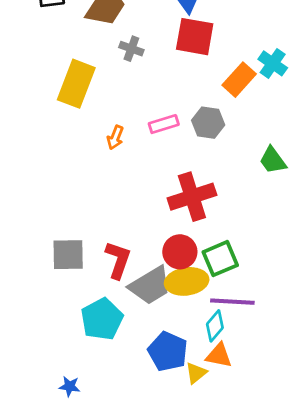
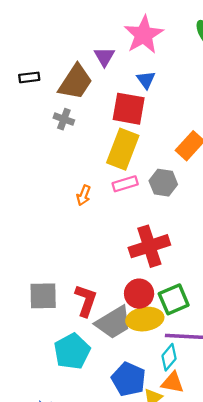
red square: (195, 37) -> (129, 109), moved
gray cross: (131, 49) -> (64, 119), moved
yellow rectangle: (76, 84) -> (123, 149), moved

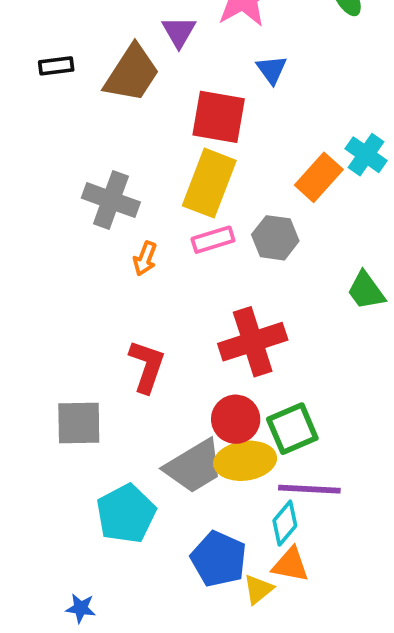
blue triangle: (146, 80) -> (272, 70), moved
gray cross: (64, 119) -> (111, 200), moved, size x1.6
red L-shape: (86, 301) -> (147, 366), moved

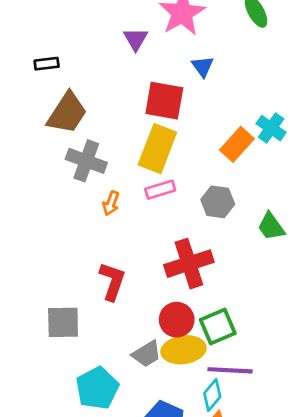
brown trapezoid: (132, 73) -> (67, 113), moved
gray hexagon: (275, 238) -> (218, 202), moved
gray trapezoid: (194, 466) -> (147, 354), size x0.7

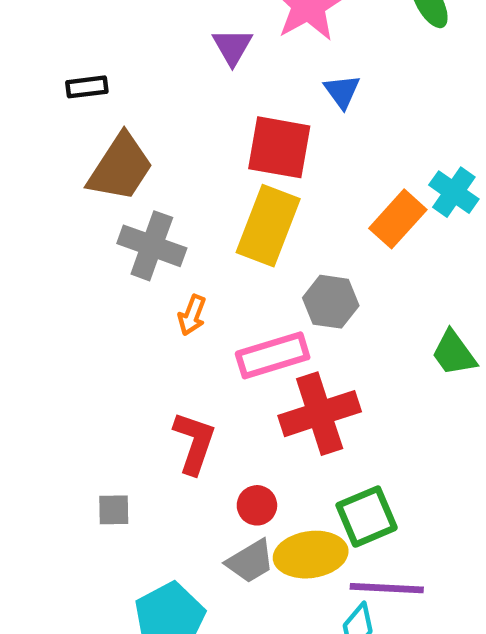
pink rectangle: (160, 190) -> (273, 355), moved, size x1.4
gray hexagon: (218, 202) -> (331, 302), moved
red circle: (177, 320) -> (257, 505), moved, size x0.7
gray square: (63, 322) -> (114, 510), size x0.6

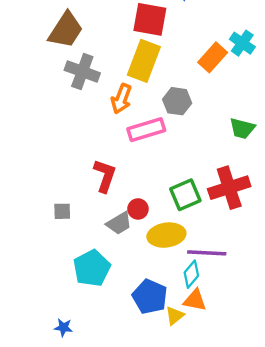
orange arrow: (192, 315) -> (121, 99), moved, size x1.4
green trapezoid: (454, 353) -> (242, 128), turned -40
red cross: (320, 414) -> (229, 188), moved
green square: (367, 517) -> (185, 195), moved
gray trapezoid: (250, 561) -> (119, 223), moved

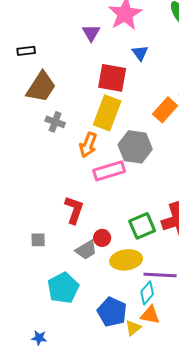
gray cross: (82, 72) -> (55, 122), size x0.7
gray hexagon: (177, 101) -> (135, 147), size x1.4

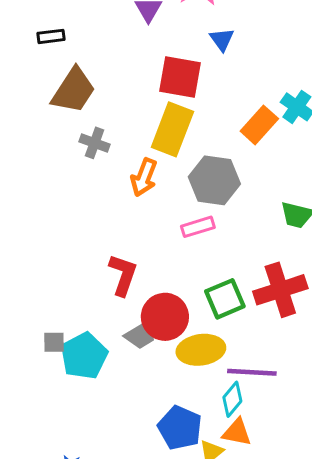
pink rectangle: (109, 171) -> (198, 227), moved, size x0.7
red circle: (102, 238) -> (165, 317), size x1.8
gray square: (38, 240) -> (54, 342), moved
cyan pentagon: (63, 288) -> (84, 356), moved

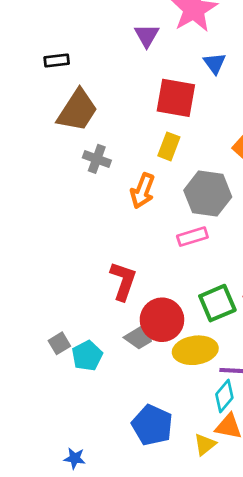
yellow rectangle: (172, 129) -> (169, 146), size x0.6
gray square: (54, 342) -> (59, 343), turned -30
cyan pentagon: (84, 356) -> (87, 356), size x0.7
blue pentagon: (180, 428) -> (152, 425), moved

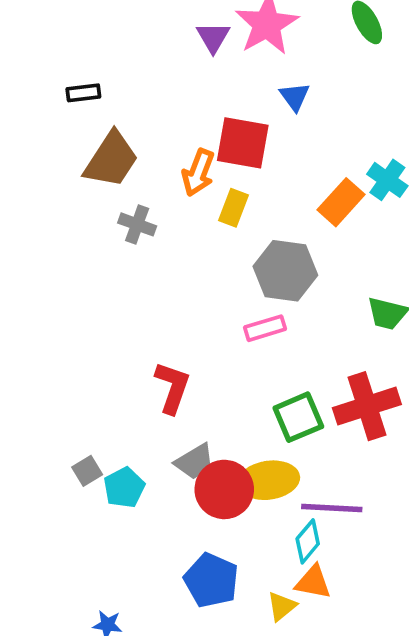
purple triangle: (147, 36) -> (213, 37), moved
orange arrow: (143, 191) -> (198, 173), moved
red circle: (162, 320) -> (224, 489), moved

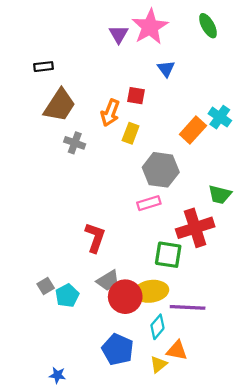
red square: (243, 143) -> (136, 96), size x0.6
red cross: (367, 406) -> (195, 228), moved
green square: (298, 417) -> (168, 255), turned 32
cyan diamond: (308, 541) -> (157, 327), moved

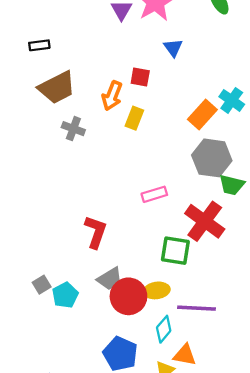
brown trapezoid: (60, 105) -> (57, 88), turned 30
gray hexagon: (161, 170) -> (212, 158), moved
red cross: (195, 228) -> (205, 221), turned -36
yellow ellipse: (151, 291) -> (157, 290), size x0.7

